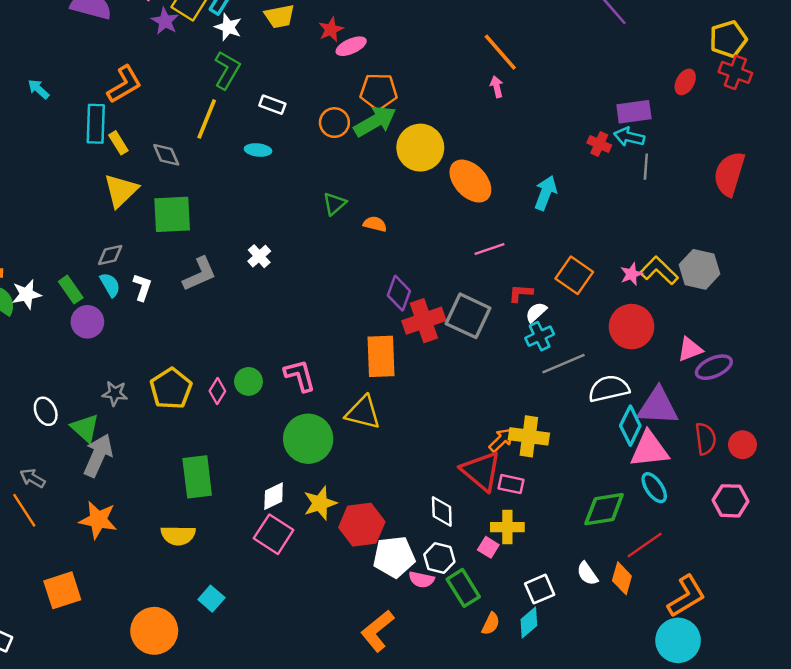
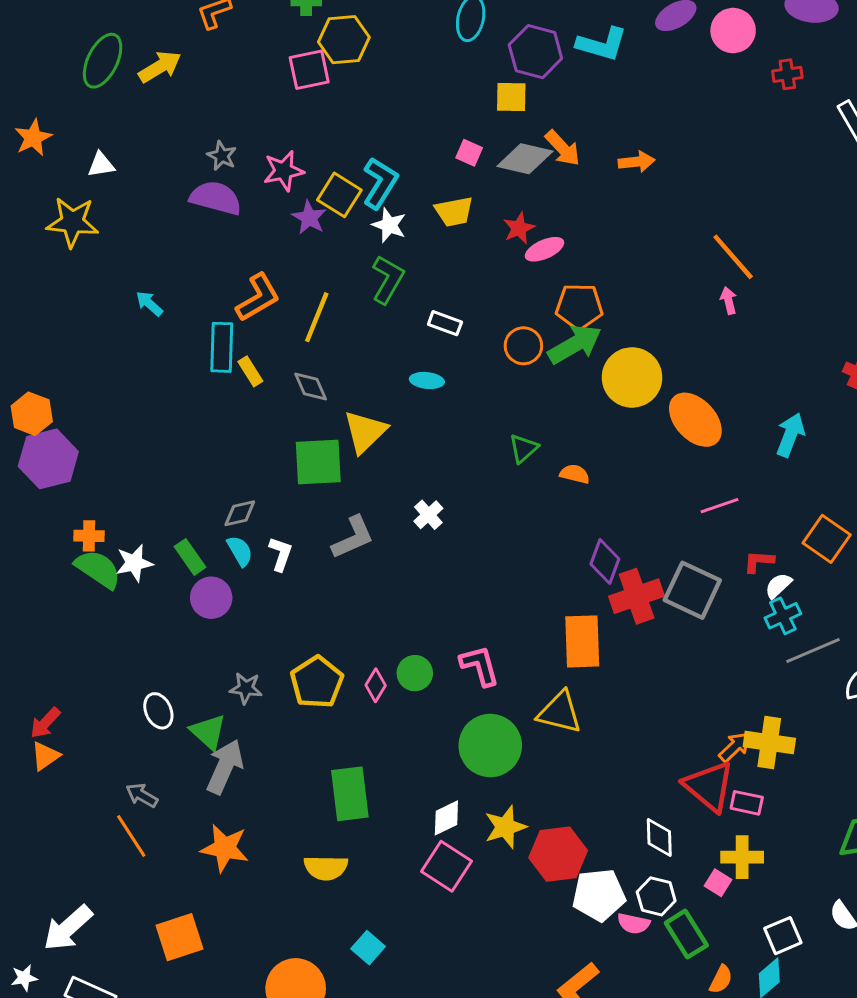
yellow line: (207, 119) -> (317, 317), moved
yellow triangle: (121, 191) -> (365, 432), moved

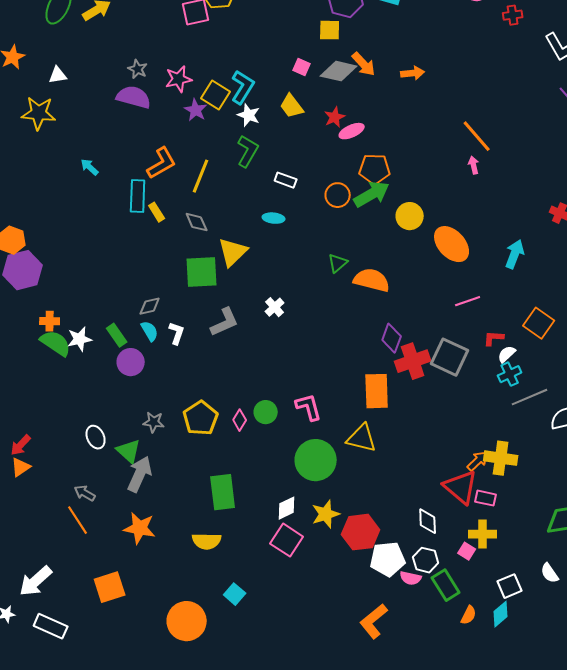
yellow trapezoid: (454, 212) -> (292, 106), turned 64
yellow circle: (632, 377) -> (410, 216), size x0.7
orange semicircle: (575, 474) -> (372, 280), size x1.8

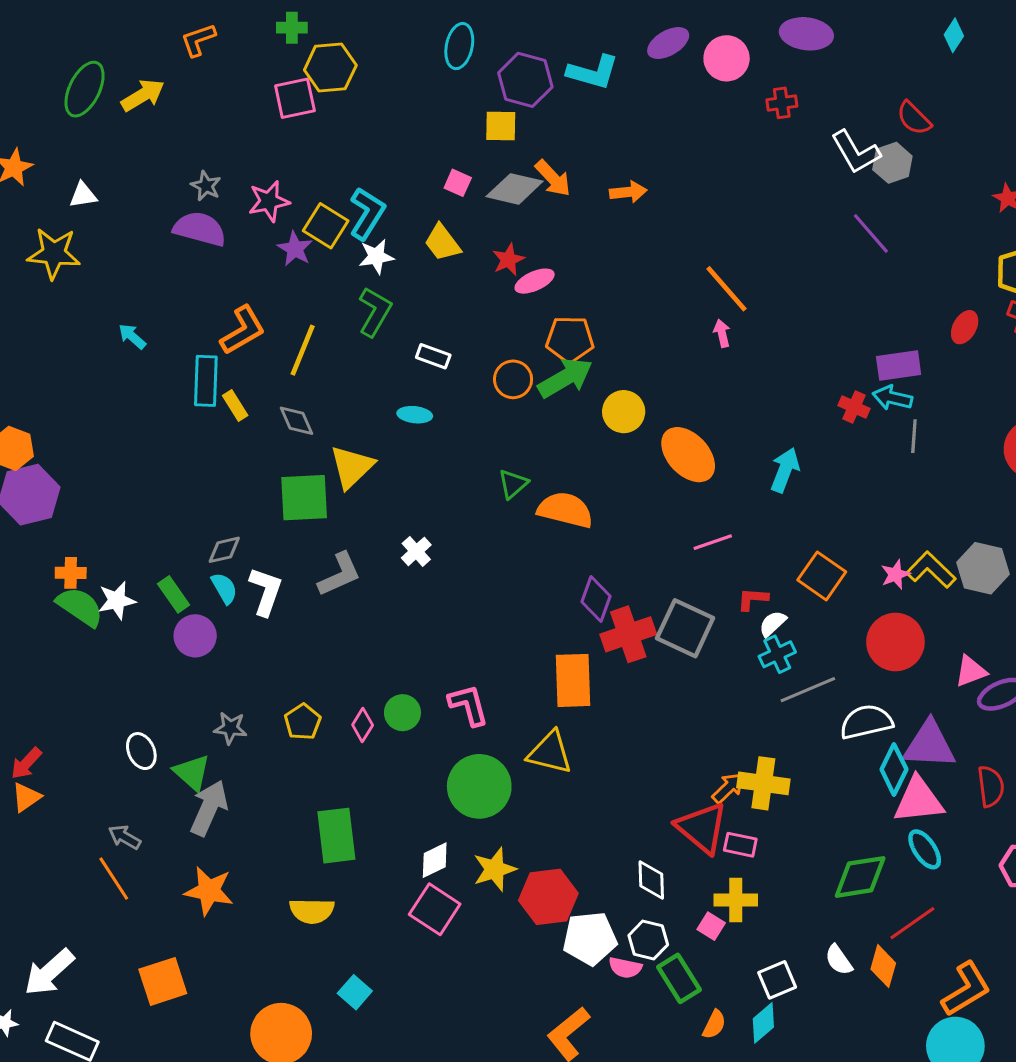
white star: (249, 115) -> (376, 256), turned -30
white L-shape: (177, 333) -> (266, 591), size x1.4
yellow pentagon: (201, 418) -> (303, 722), size x0.7

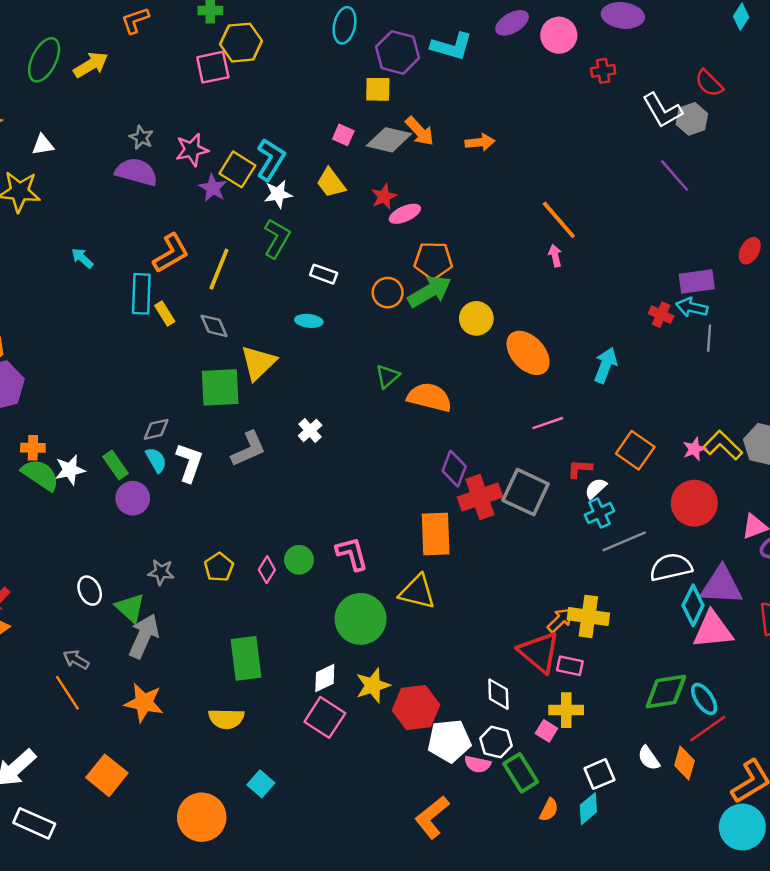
cyan ellipse: (925, 849) -> (704, 699), moved
orange square: (163, 981) -> (107, 775), turned -33

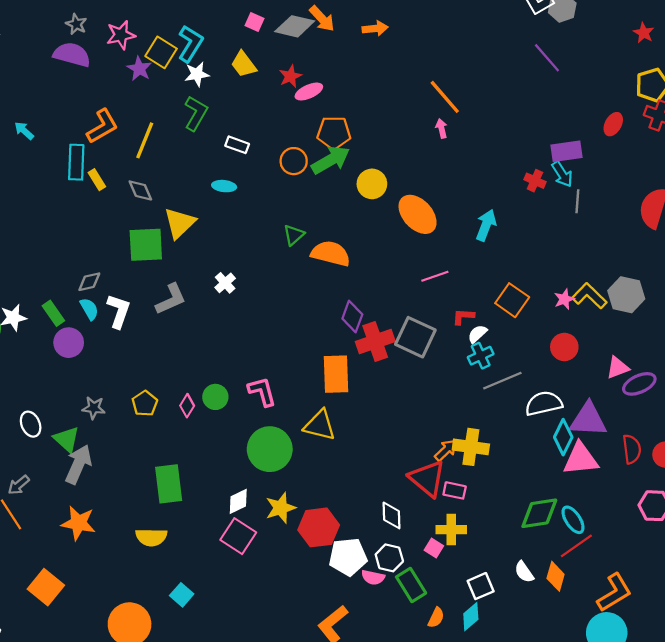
cyan arrow: (692, 307) -> (562, 174), turned -136
red circle: (694, 503) -> (564, 347), size x0.7
gray arrow: (76, 660) -> (19, 485), turned -70

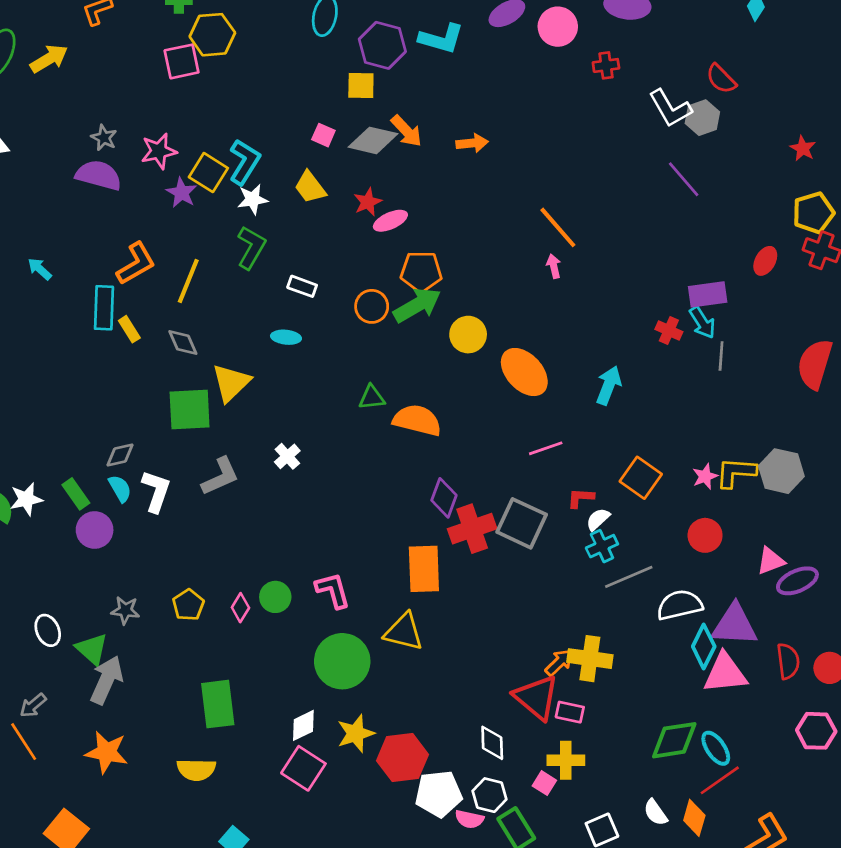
green triangle: (294, 235) -> (372, 397), turned 35
yellow L-shape: (589, 296) -> (736, 472), turned -40

